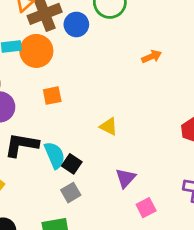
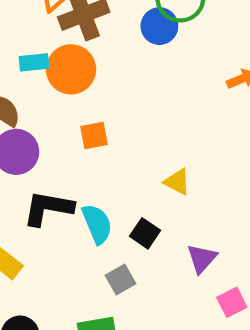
blue circle: (76, 24) -> (159, 26), moved
black square: (72, 164) -> (145, 233), moved

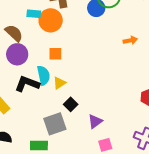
yellow triangle: (177, 182) -> (59, 83), moved, turned 48
cyan semicircle: (97, 224) -> (44, 75), moved
gray square: (120, 279) -> (55, 124), size x1.6

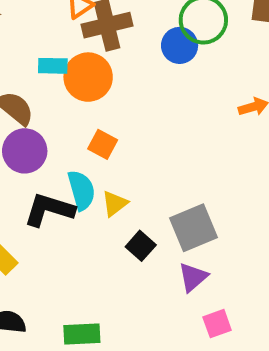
orange square: (55, 54) -> (103, 144), turned 32
gray square: (55, 124) -> (193, 228), moved

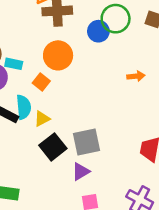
cyan rectangle: (53, 66) -> (14, 64), moved
orange circle: (88, 77) -> (58, 55), moved
black square: (141, 246) -> (53, 147), size x1.5

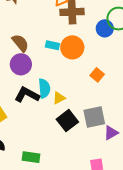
cyan rectangle: (14, 64) -> (52, 45), moved
orange square: (41, 82) -> (97, 75), moved
purple triangle: (81, 172) -> (111, 133), moved

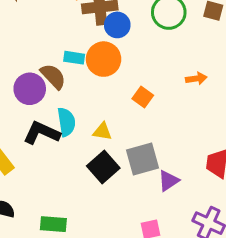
blue circle: (105, 28) -> (117, 25), moved
brown semicircle: (20, 43) -> (53, 76), moved
yellow triangle: (59, 98) -> (102, 131), moved, turned 40

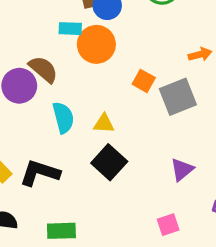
cyan rectangle: (74, 58) -> (70, 29), moved
black L-shape: (42, 133) -> (40, 173), moved
gray square: (143, 159) -> (178, 97), moved

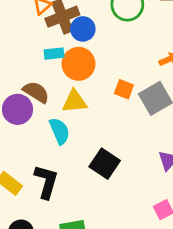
yellow triangle: (104, 124) -> (75, 102), moved, size x1.4
black L-shape: (40, 173) -> (46, 182), turned 96

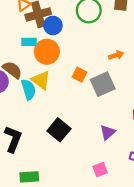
yellow triangle: (75, 102) -> (41, 80), turned 36
cyan semicircle: (59, 131) -> (29, 89), moved

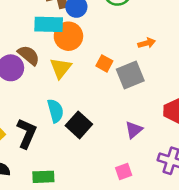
cyan rectangle: (29, 42) -> (49, 24), size x1.6
yellow triangle: (41, 80) -> (61, 68), turned 30
cyan semicircle: (29, 89) -> (55, 111), moved

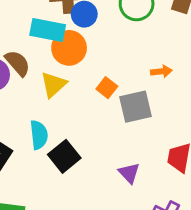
purple triangle: (134, 130) -> (129, 173), turned -42

